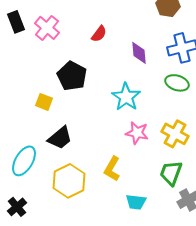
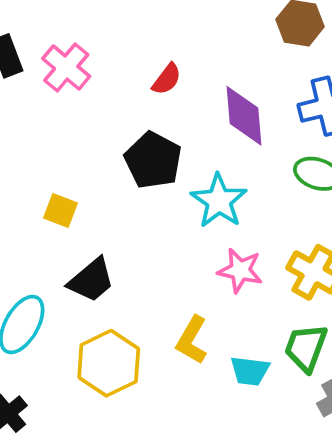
purple diamond: (139, 53) -> (244, 116), size x1.4
black pentagon: (72, 76) -> (153, 160), moved
cyan trapezoid: (136, 202) -> (250, 371), moved

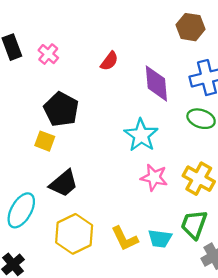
pink cross: (66, 68) -> (48, 54), size x0.7
black pentagon: (153, 160) -> (61, 109), moved
yellow L-shape: (192, 340) -> (125, 239), moved, turned -56

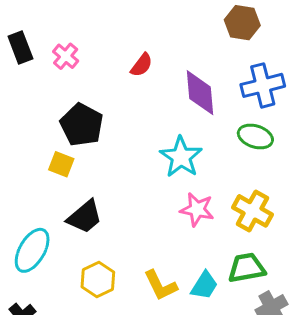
green trapezoid: (194, 224) -> (247, 268), turned 60
yellow hexagon: (74, 234) -> (98, 280), size x0.7
cyan trapezoid: (160, 239) -> (204, 285), turned -65

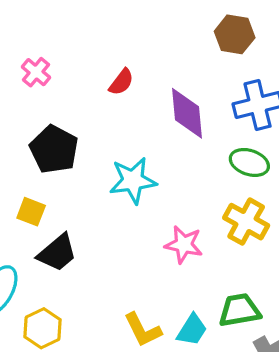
cyan star: (181, 157) -> (133, 181), moved, turned 30
yellow square: (61, 164) -> (31, 212), moved
yellow cross: (252, 211) -> (246, 222), moved
yellow hexagon: (98, 280) -> (43, 328), moved

